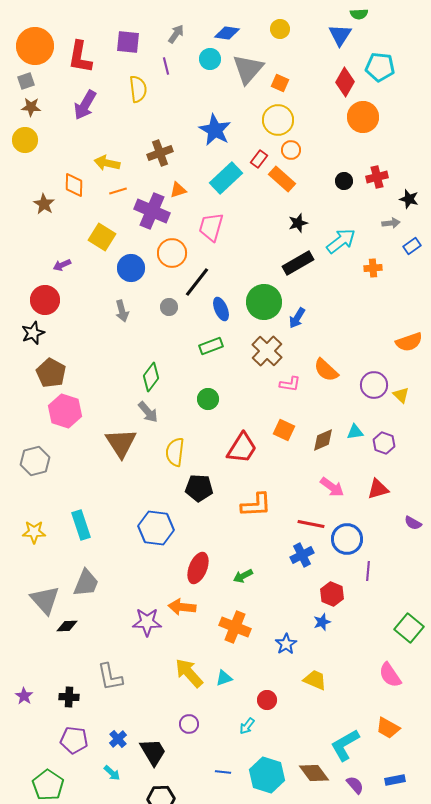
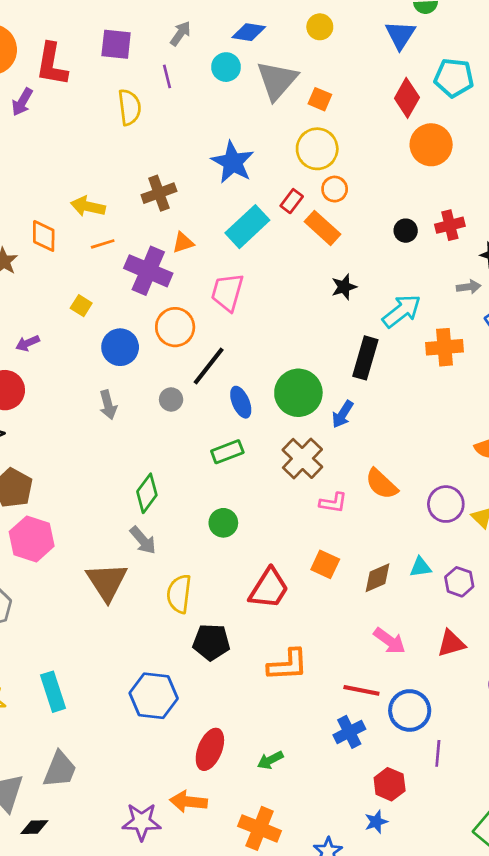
purple arrow: (85, 105) -> (22, 102), moved, size x0.7
yellow square: (102, 237) -> (81, 306), size x0.6
black rectangle: (298, 263) -> (365, 358), moved, turned -44
orange cross: (373, 268) -> (445, 347), size x1.5

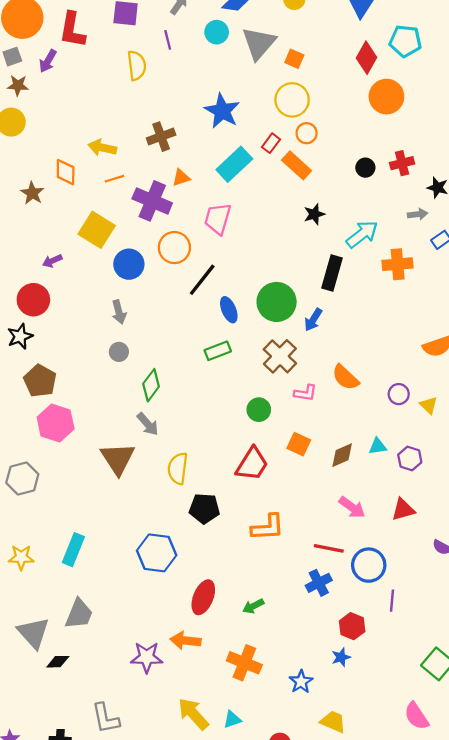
yellow square: (81, 306) -> (97, 230), size x2.0
gray circle: (171, 399) -> (119, 352), moved
purple circle: (446, 504) -> (399, 394), size x0.7
green circle: (223, 523) -> (259, 410), moved
cyan rectangle: (53, 692) -> (73, 550), turned 40

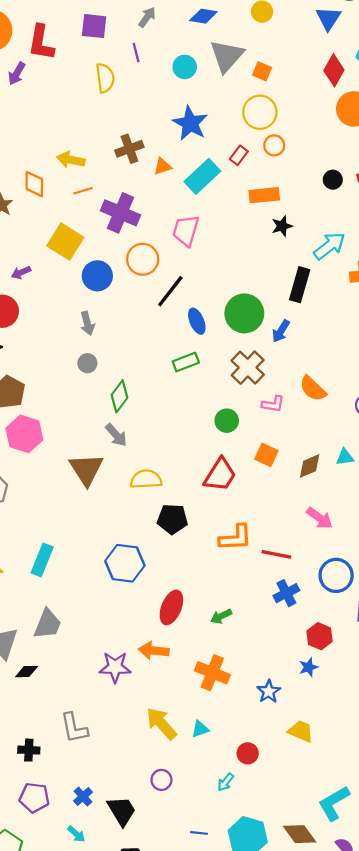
cyan circle: (217, 32) -> (185, 67), moved
orange rectangle: (297, 165) -> (264, 195), moved, turned -48
orange triangle: (181, 178) -> (163, 166), moved
yellow semicircle: (178, 468) -> (146, 479), turned 80
red line: (329, 548) -> (276, 554), moved

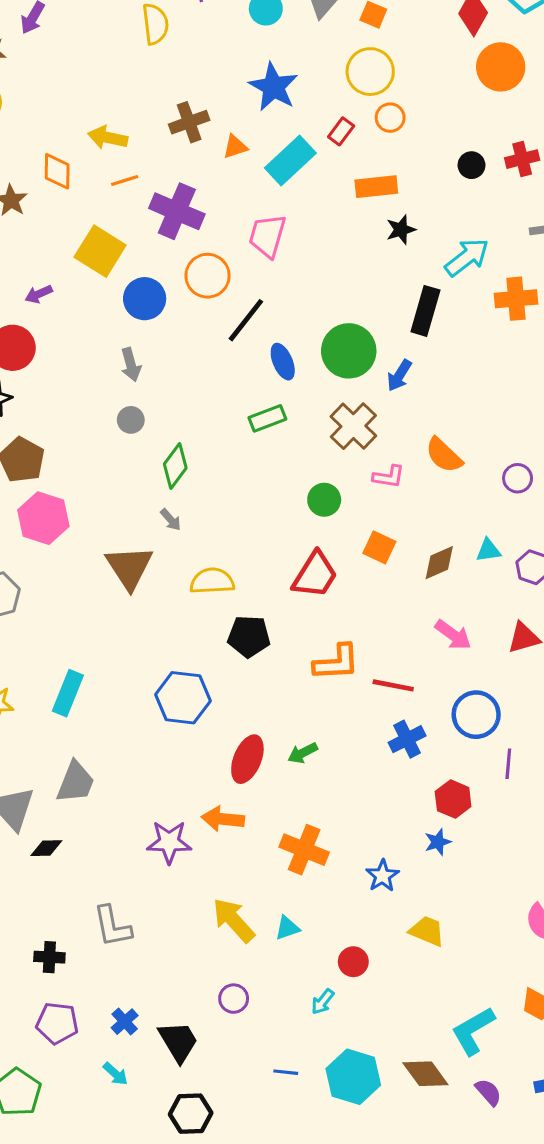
gray arrow: (116, 435) -> (171, 520), size x0.7
green arrow: (221, 616) -> (303, 753), moved

